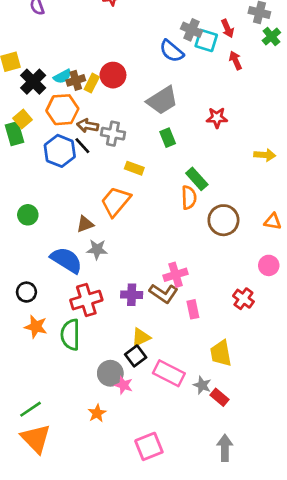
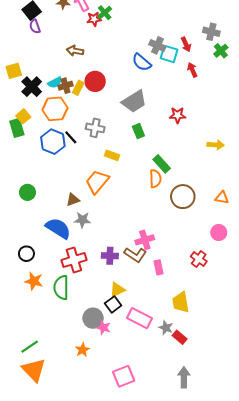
brown arrow: (88, 126) -> (75, 51), moved

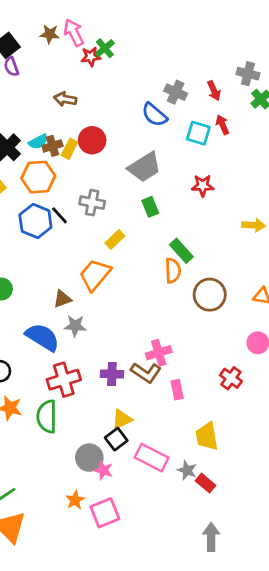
cyan square: (169, 54) -> (198, 133), moved
yellow rectangle: (112, 155) -> (115, 239), turned -64
pink square: (124, 376) -> (105, 513), moved

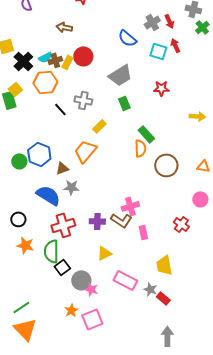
gray cross: (176, 92) -> (152, 22), moved, turned 35
blue hexagon: (35, 221) -> (39, 154), moved
black square: (116, 439) -> (62, 267), moved

